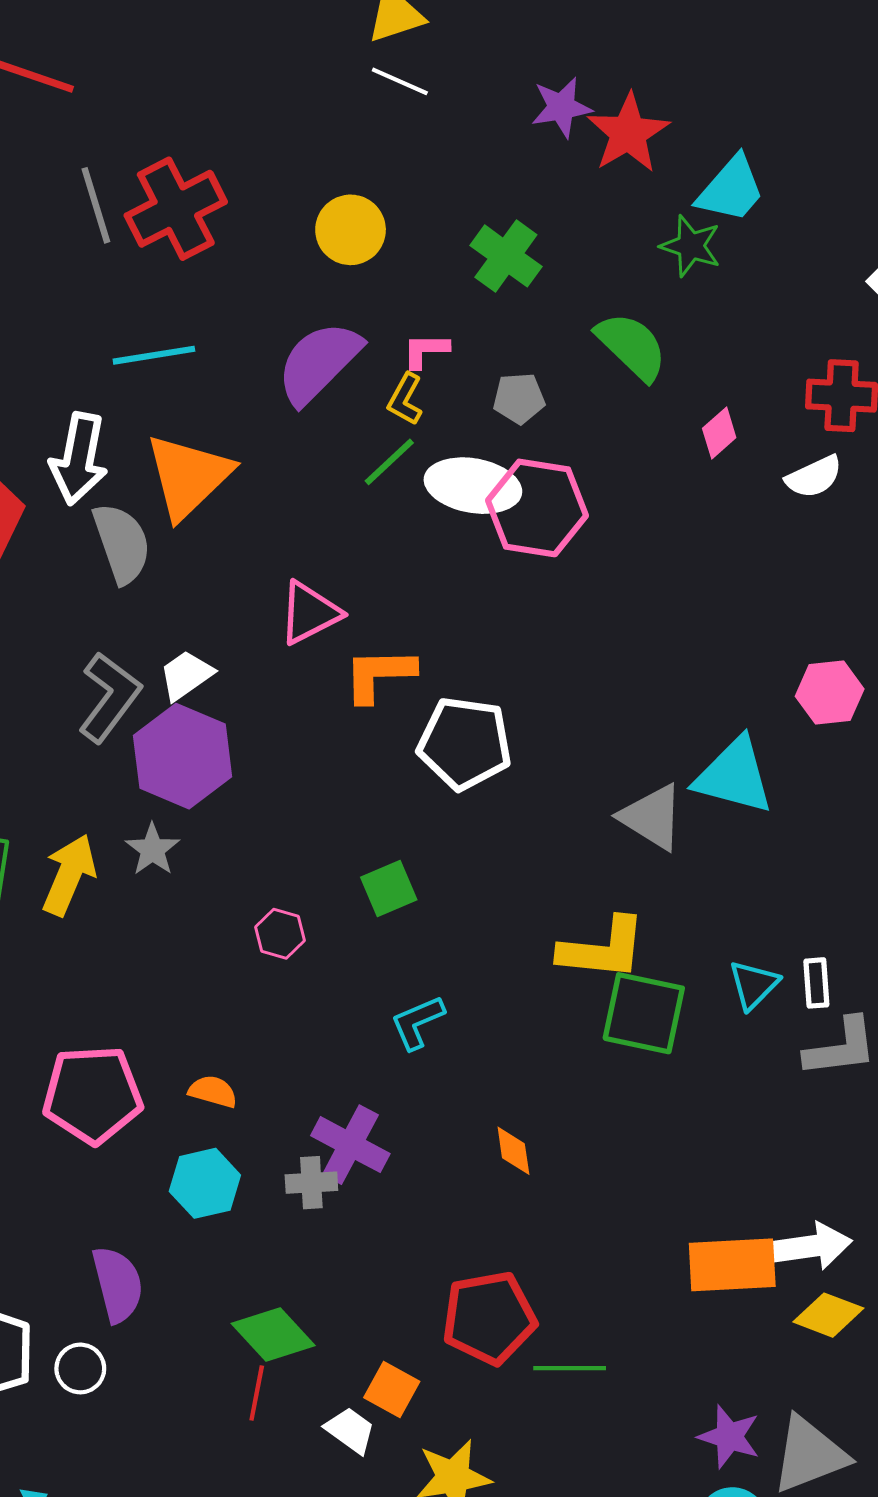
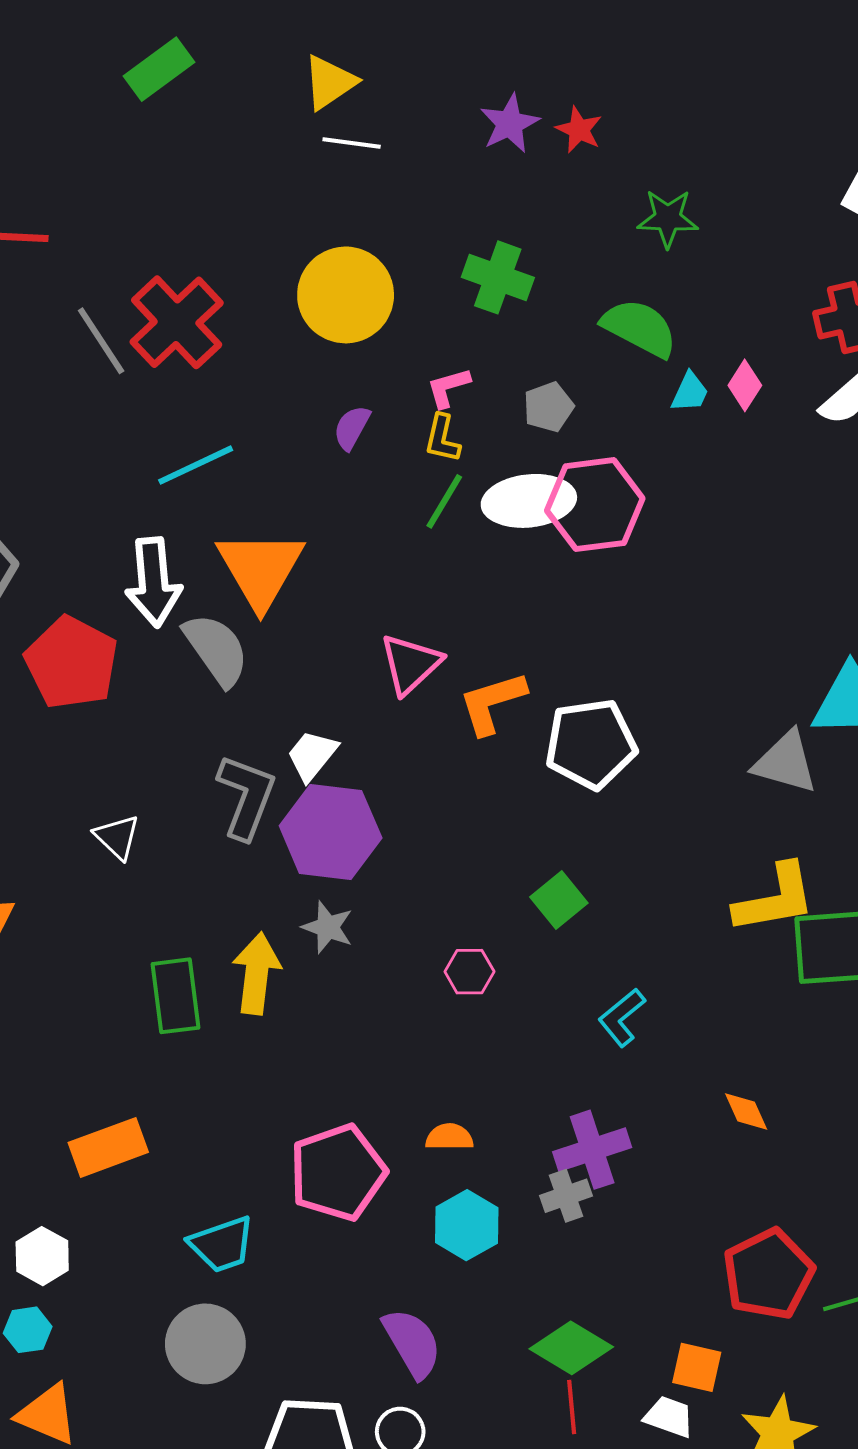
red star: (628, 133) -> (579, 130), size x0.6
cyan trapezoid: (731, 189) -> (690, 392), moved, size x0.6
yellow circle: (351, 230) -> (346, 295), size x1.4
purple semicircle: (319, 363) -> (352, 428), size x0.5
purple cross: (350, 1145) -> (592, 1150), turned -30

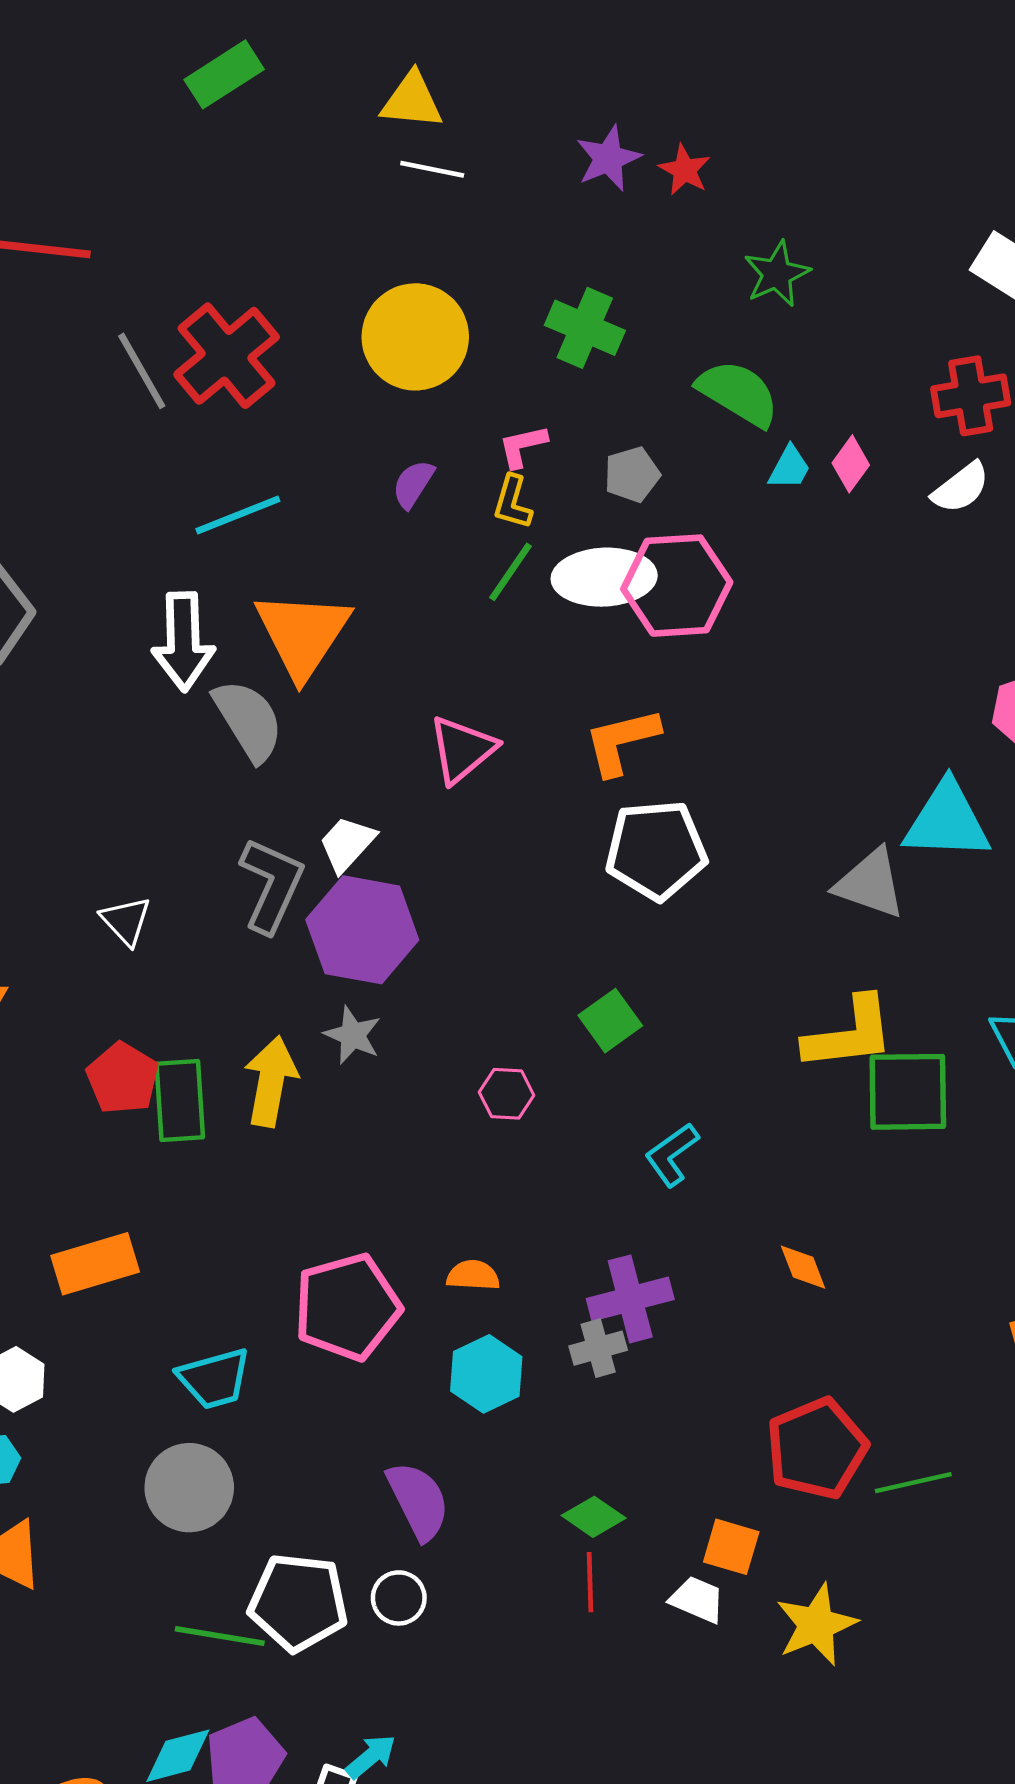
yellow triangle: (330, 82) -> (412, 101), turned 36
green star: (668, 218) -> (777, 274), turned -30
red pentagon: (72, 663) -> (123, 1078), moved, size x0.7
orange L-shape: (492, 703) -> (622, 741), moved
green diamond: (571, 1348) -> (594, 1517), size x0.7

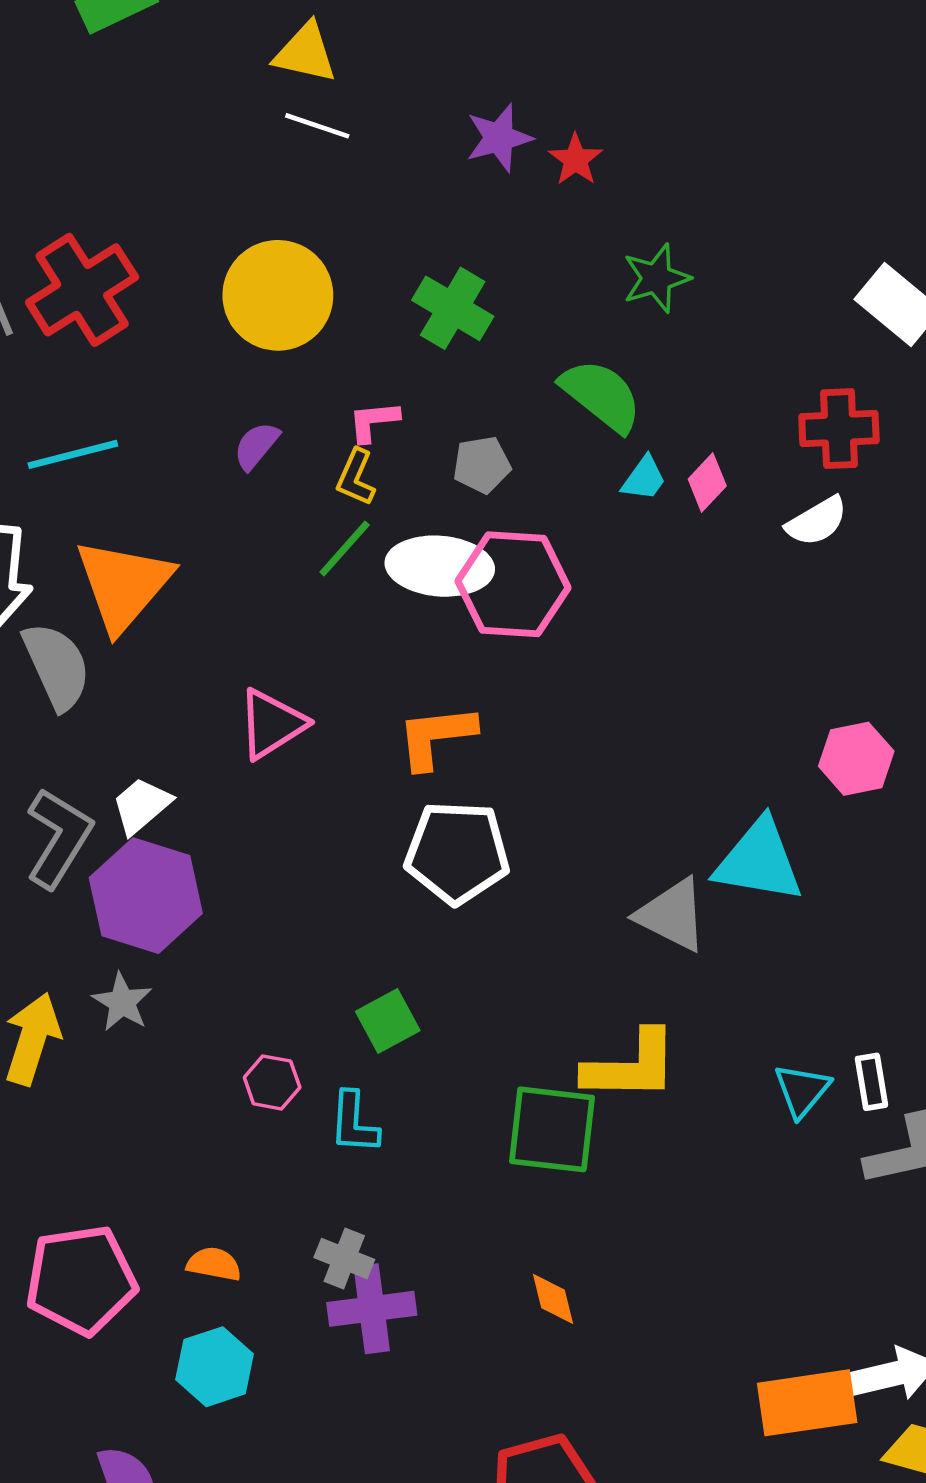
green square: (908, 1092) -> (552, 1129), moved
cyan L-shape: (672, 1155) -> (354, 1123), moved, turned -58
gray cross: (598, 1348) -> (344, 1258), moved, turned 30

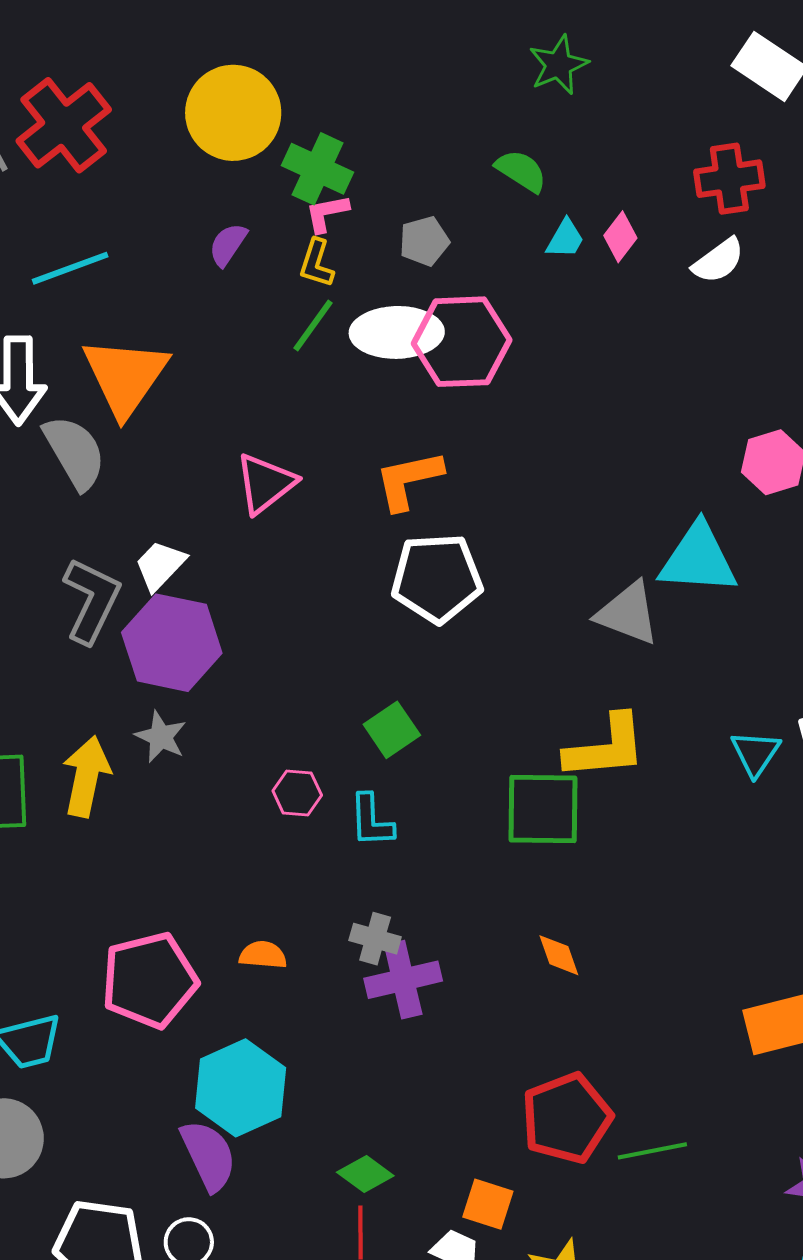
green cross: (453, 308) -> (318, 169), moved
green semicircle: (601, 395) -> (521, 171), size x0.7
cyan hexagon: (215, 1367) -> (241, 1088), moved, size x1.4

